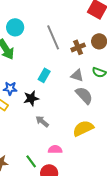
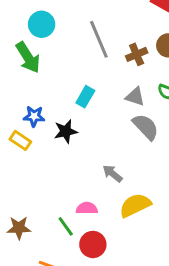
gray arrow: (42, 121) -> (112, 174), moved
yellow semicircle: (83, 128) -> (135, 205), moved
pink semicircle: (55, 149) -> (87, 208), moved

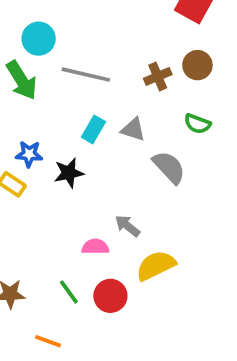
gray line: (99, 39) -> (86, 75), moved, turned -54
gray triangle: (135, 97) -> (133, 129), moved
pink semicircle: (87, 208) -> (95, 247), moved
red circle: (93, 244) -> (110, 296), moved

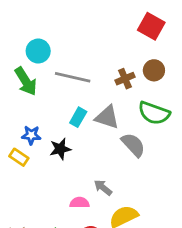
green semicircle: (197, 124) -> (154, 113), size x1.6
gray triangle: (133, 129) -> (107, 117), size x1.4

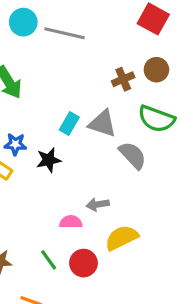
cyan circle: (38, 51) -> (23, 22), moved
gray line: (73, 77) -> (64, 33), moved
gray arrow: (103, 188) -> (98, 204), turned -48

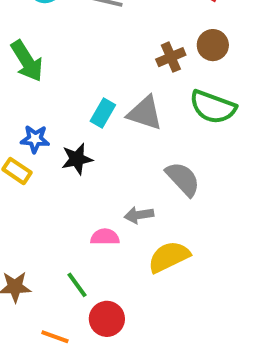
gray semicircle: (133, 155) -> (183, 179), moved
red circle: (84, 263) -> (107, 319), moved

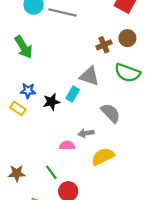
cyan rectangle: (103, 113) -> (73, 94), moved

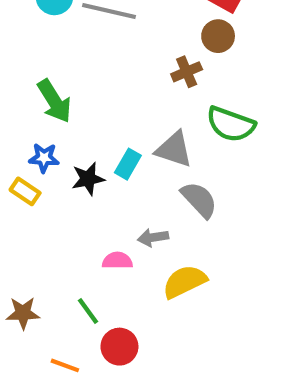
brown circle: (127, 38) -> (218, 36), moved
green arrow: (23, 47) -> (54, 101), moved
gray triangle: (89, 76) -> (174, 149), moved

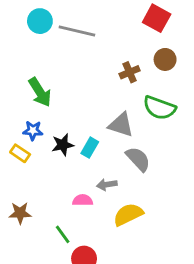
brown circle: (218, 36) -> (165, 59), moved
cyan rectangle: (128, 164) -> (90, 148), moved
brown star: (23, 313) -> (20, 213), moved

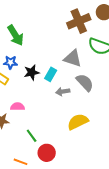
brown cross: (130, 72) -> (79, 21), size x1.6
gray arrow: (107, 185) -> (63, 92), moved
pink semicircle: (83, 200) -> (17, 107), moved

